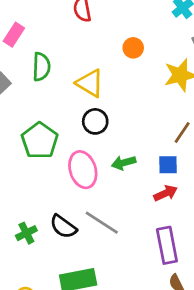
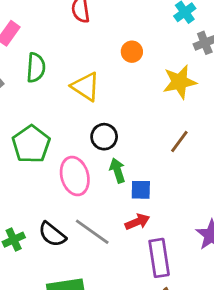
black circle: (95, 121) -> (104, 137), moved
green arrow: (124, 163) -> (117, 170), turned 85
blue square: (168, 165) -> (141, 190), moved
red arrow: (166, 193) -> (137, 222), moved

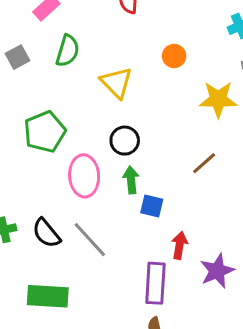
red arrow: (137, 222) -> (180, 245), moved, turned -70

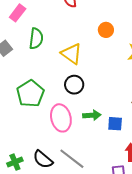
black circle: (125, 141) -> (74, 85), moved
green arrow: (131, 180) -> (92, 115), turned 102
blue square: (152, 206) -> (115, 124), moved

